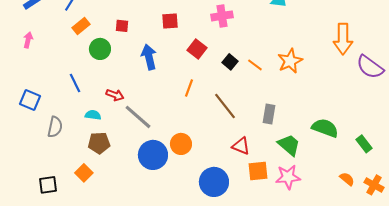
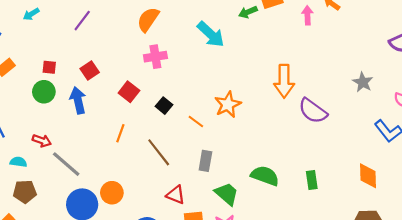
red square: (170, 21) -> (90, 70), moved, turned -30
green circle: (100, 49) -> (44, 92), moved
orange line: (255, 65) -> (196, 122), moved
green rectangle: (364, 144) -> (312, 180), moved, turned 30

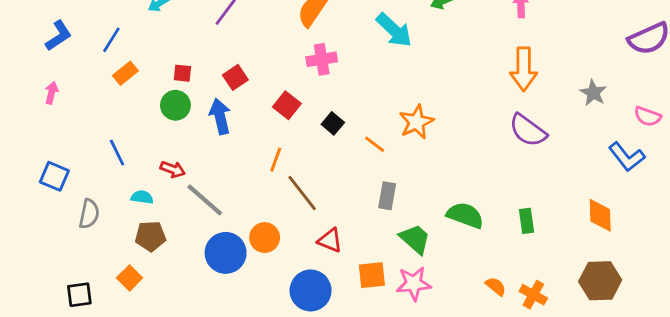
orange arrow: (284, 81) -> (524, 69), moved
brown line: (159, 152) -> (302, 193), moved
red triangle: (176, 195) -> (330, 240), moved

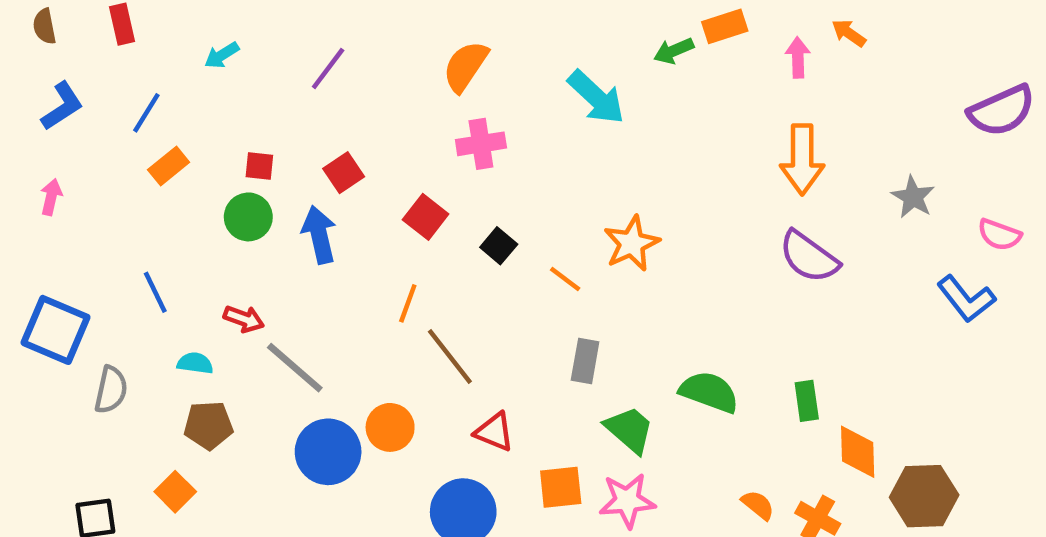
blue square: (54, 176) -> (56, 330), size x1.4
orange diamond: (600, 215) -> (858, 452), moved

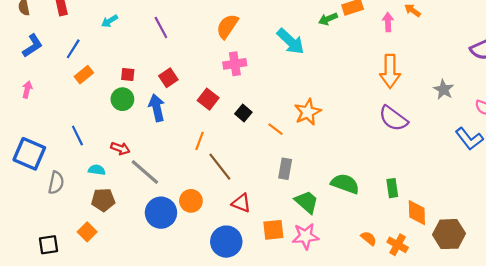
purple line: (328, 68) -> (161, 27), turned -65

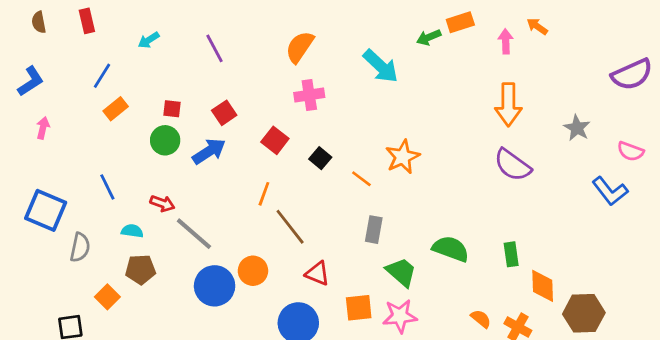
blue L-shape: (32, 46) -> (31, 81), moved
blue arrow: (157, 108) -> (209, 151), turned 70
orange square: (87, 232) -> (107, 297), moved

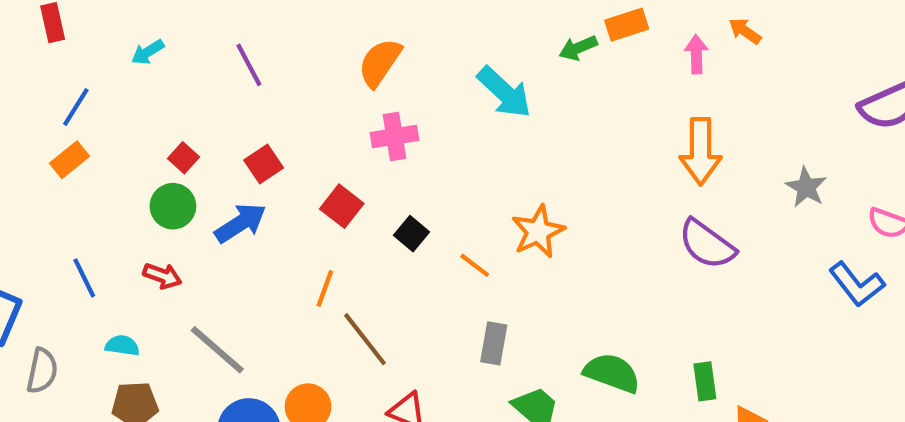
orange rectangle: (116, 109) -> (70, 160), moved
red square: (172, 109) -> (183, 158), turned 36
red arrow: (162, 203) -> (162, 276), moved

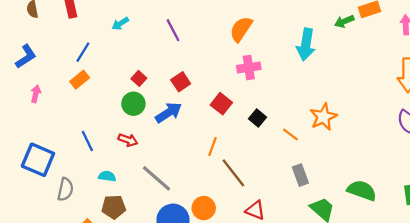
cyan arrow: (504, 92) -> (306, 44), turned 56
gray rectangle: (494, 343) -> (300, 175), turned -30

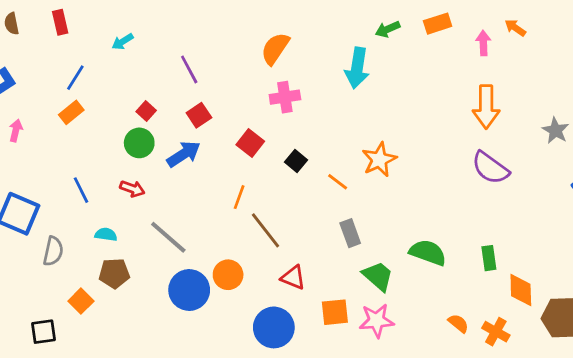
green arrow: (344, 21) -> (388, 29), moved
purple line: (173, 30) -> (189, 69), moved

